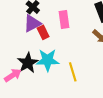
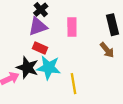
red rectangle: (43, 32) -> (40, 48), moved, turned -48
black star: (28, 63) -> (27, 68), turned -30

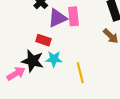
purple triangle: (38, 27) -> (57, 18), moved
cyan star: (49, 68) -> (54, 59), size x0.7

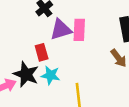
red rectangle: (43, 40) -> (42, 52), turned 48

